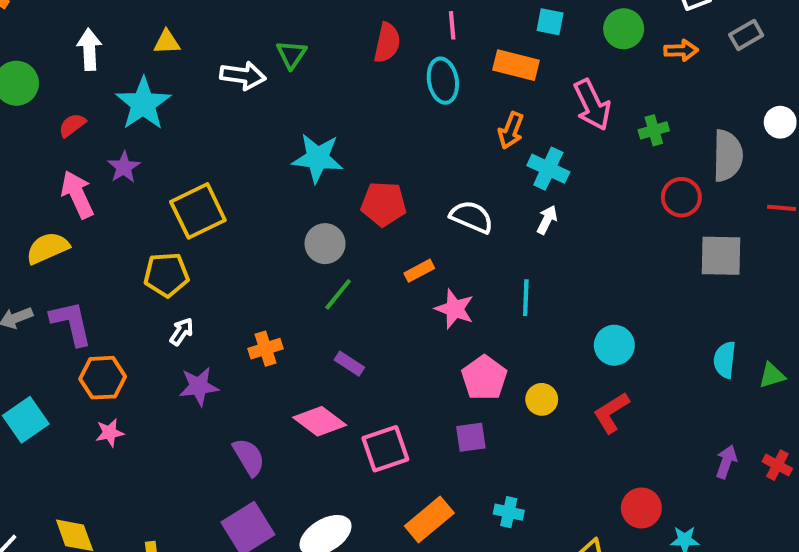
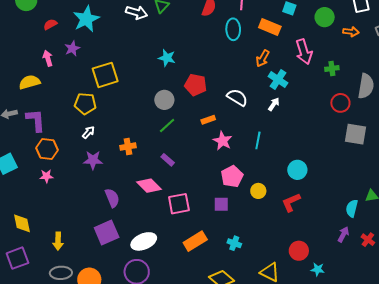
cyan star: (318, 158) -> (167, 58), size x0.7
pink arrow: (77, 194) -> (48, 58), size x0.7
cyan semicircle: (725, 360) -> (352, 208), moved

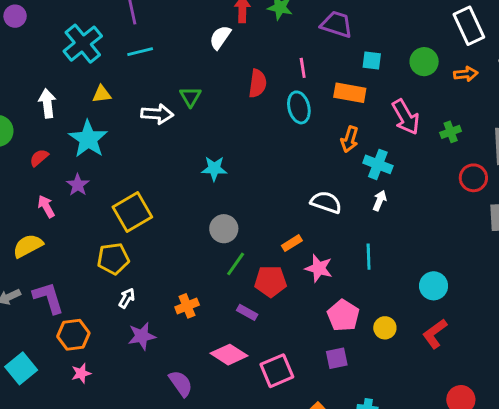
red pentagon: (196, 85) -> (271, 281), moved

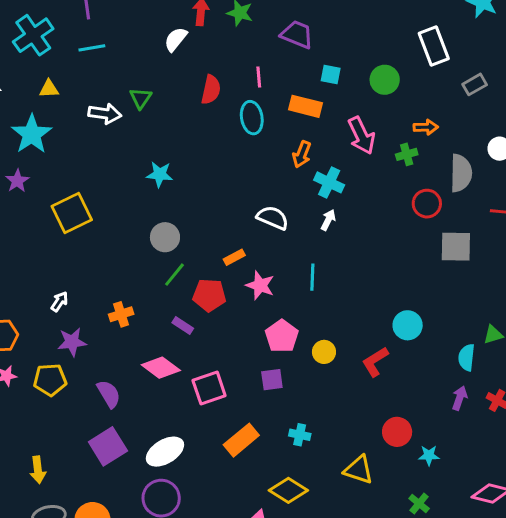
orange arrow: (466, 74) -> (426, 127), moved
yellow pentagon: (113, 259) -> (50, 380), moved
cyan circle: (434, 286) -> (408, 325), moved

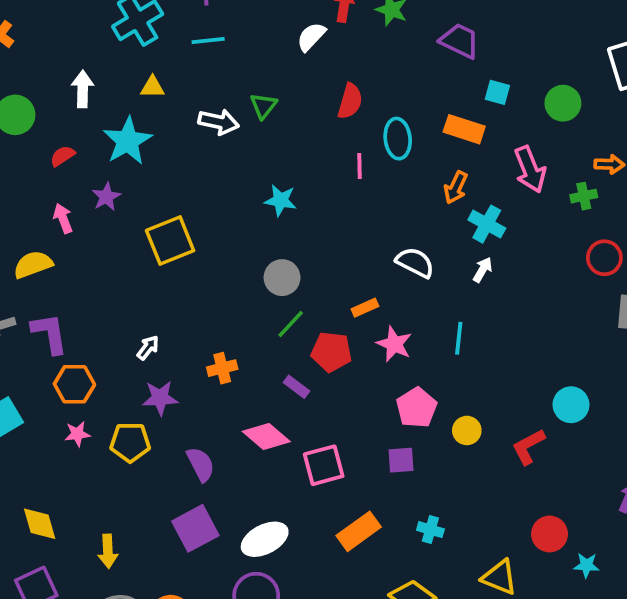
pink line: (259, 77) -> (359, 166), moved

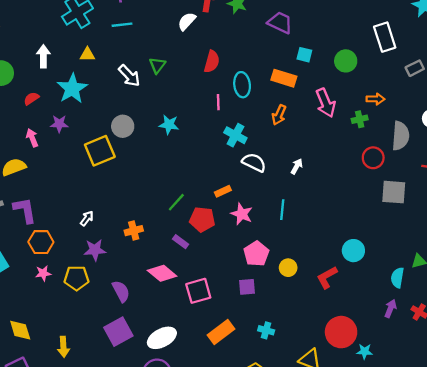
white arrow: (219, 122) -> (129, 76), turned 35
purple star: (106, 197) -> (59, 124), turned 30
cyan cross: (487, 224) -> (235, 135), moved
gray circle: (282, 278) -> (123, 126), moved
red circle: (550, 534) -> (341, 332), size x1.4

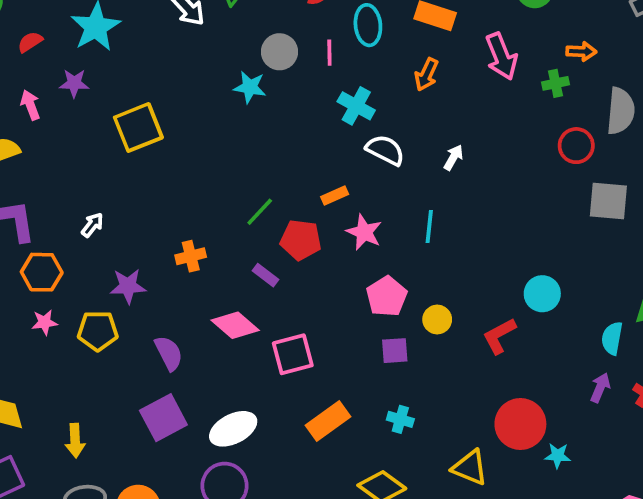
gray circle: (123, 126) -> (279, 52), moved
white arrow: (87, 218) -> (92, 225), moved
purple square: (247, 287) -> (395, 351), moved

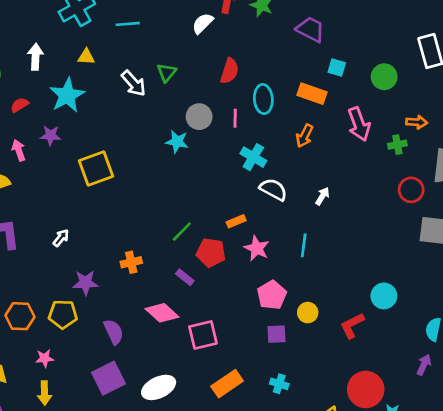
orange hexagon: (42, 272) -> (20, 316), moved
pink star: (45, 322) -> (45, 358), moved

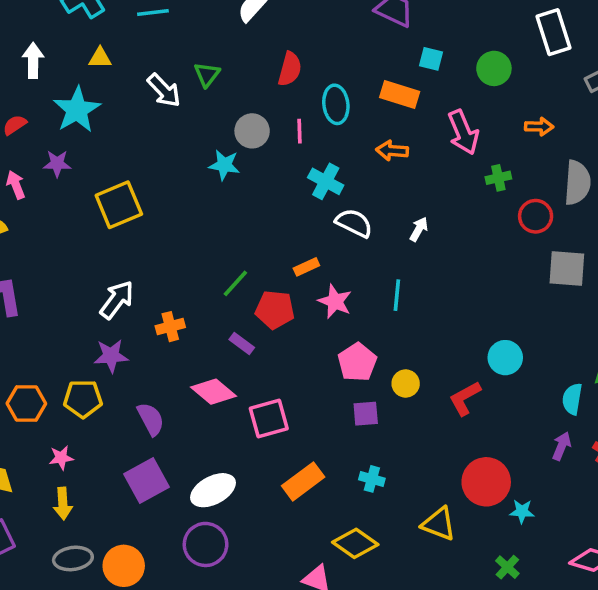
orange arrow: (305, 136) -> (392, 151), turned 70
green cross: (397, 145) -> (498, 178), moved
white arrow: (61, 238) -> (117, 300), moved, size x1.6

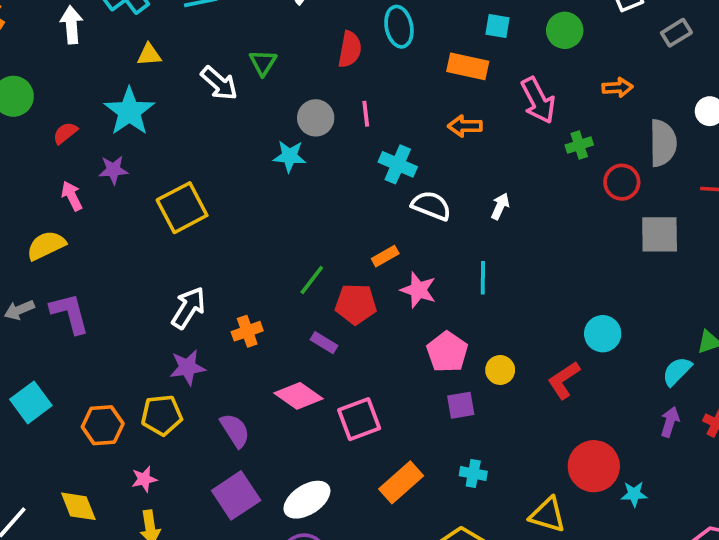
white arrow: (33, 61) -> (71, 25), moved
cyan ellipse: (336, 104) -> (399, 27), moved
cyan semicircle: (572, 399) -> (677, 371), turned 40

